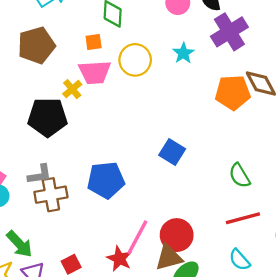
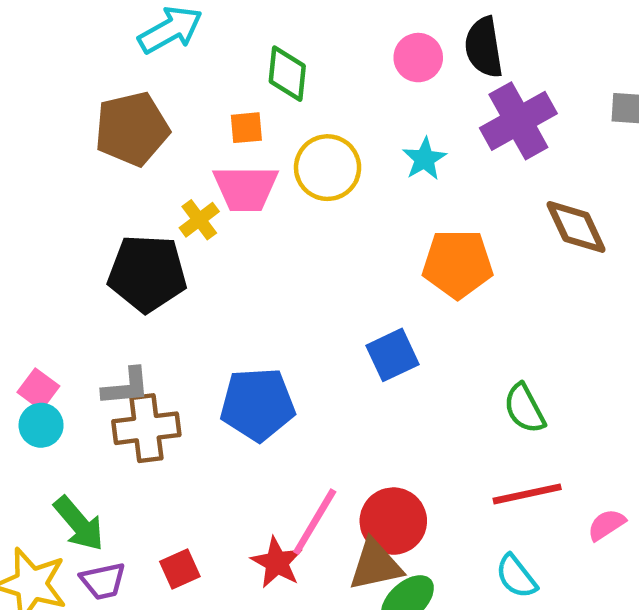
orange pentagon: (233, 92) -> (458, 264), moved
blue square: (172, 152) -> (392, 355), turned 30

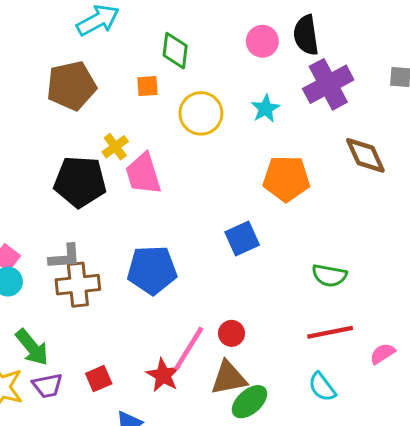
pink trapezoid: (246, 188) -> (143, 174), moved, turned 72
green semicircle: (525, 408) -> (329, 275), turned -52
red circle: (393, 521) -> (232, 333), moved, size x0.6

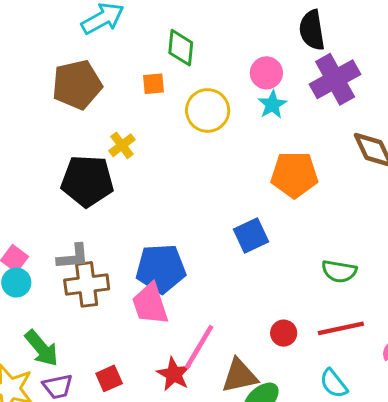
pink circle: (262, 41) -> (266, 73), moved
pink trapezoid: (143, 174) -> (150, 304), moved
red circle: (232, 333) -> (284, 333), moved

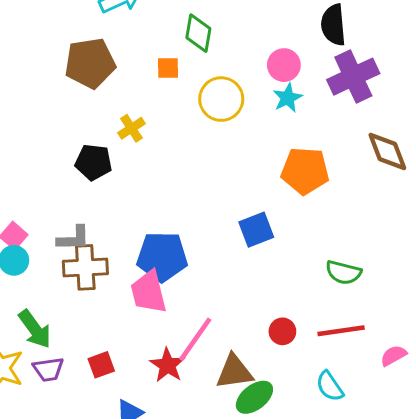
black pentagon: (87, 181) -> (93, 162), size x0.7

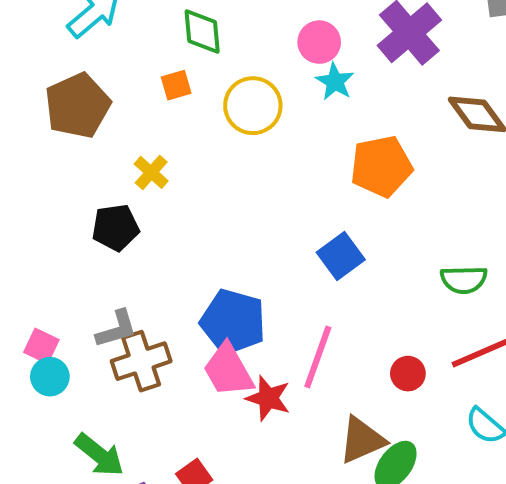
blue pentagon: (162, 257) -> (233, 322), turned 30
pink line: (195, 339) -> (318, 357), moved
red star: (167, 365) -> (268, 398), moved

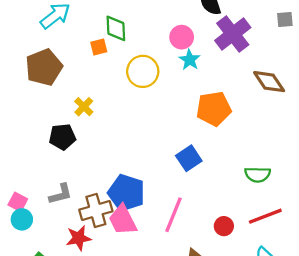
orange square: (176, 85) -> (99, 47), moved
brown cross: (141, 361) -> (96, 211), moved
red star: (268, 398) -> (79, 238), moved, turned -30

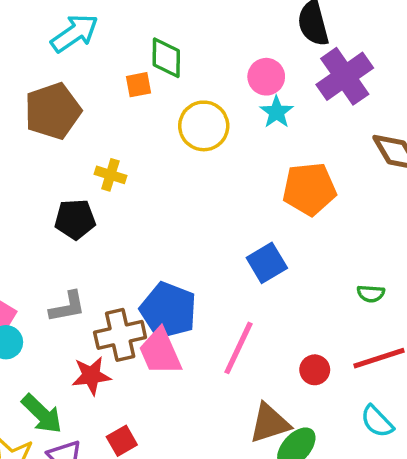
yellow cross: (84, 107) -> (110, 175), turned -30
green semicircle: (258, 174) -> (371, 294), size x0.7

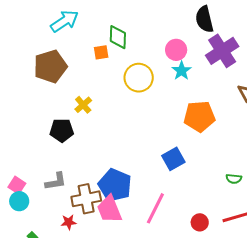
yellow cross: (110, 175) -> (83, 105), turned 30
red star: (91, 376) -> (69, 222), size x0.7

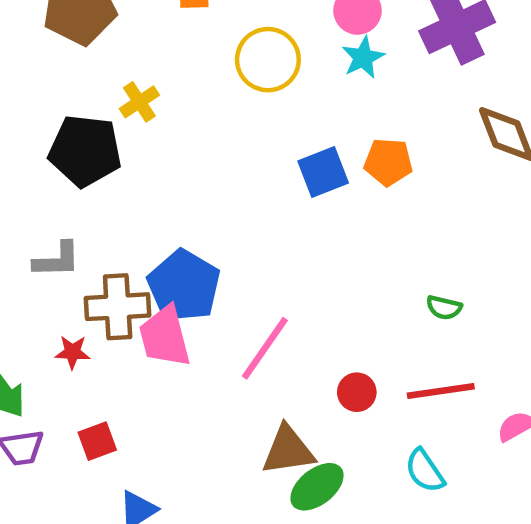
orange pentagon: (199, 116) -> (388, 162), size x0.7
black pentagon: (62, 130) -> (85, 151), size x1.4
blue square: (173, 159) -> (323, 172), moved

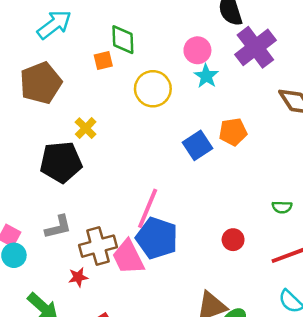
blue pentagon: (184, 286) -> (157, 238), moved
pink line: (265, 348) -> (148, 208), moved
red circle: (357, 392) -> (233, 240), moved

